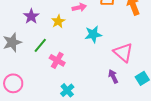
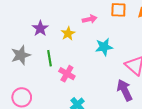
green line: (40, 45) -> (49, 58), turned -49
purple arrow: (113, 76) -> (125, 90), size x1.5

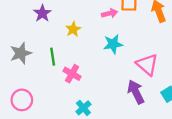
pink arrow: (90, 19) -> (110, 13), moved
purple star: (40, 28) -> (42, 13), moved

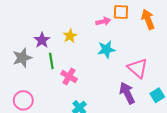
purple star: (42, 13) -> (42, 40), moved

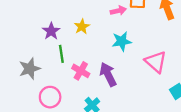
gray star: (22, 58) -> (30, 69), moved
purple arrow: (127, 93) -> (108, 74), moved
pink circle: (23, 100) -> (50, 97), moved

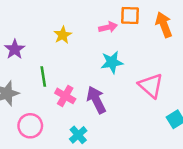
yellow star: (82, 27) -> (63, 35), moved
purple star: (51, 31) -> (15, 49), moved

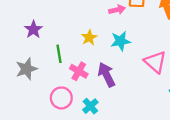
yellow star: (63, 35) -> (89, 38), moved
pink circle: (30, 126) -> (61, 98), moved

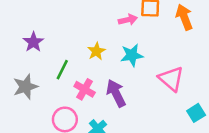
green line: (59, 54) -> (62, 70), turned 36

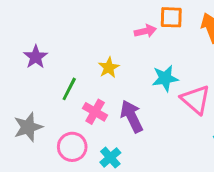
cyan star: (132, 55) -> (165, 78), moved
gray star: (26, 87) -> (28, 127), moved

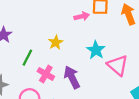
cyan star: (165, 78) -> (96, 50), turned -30

